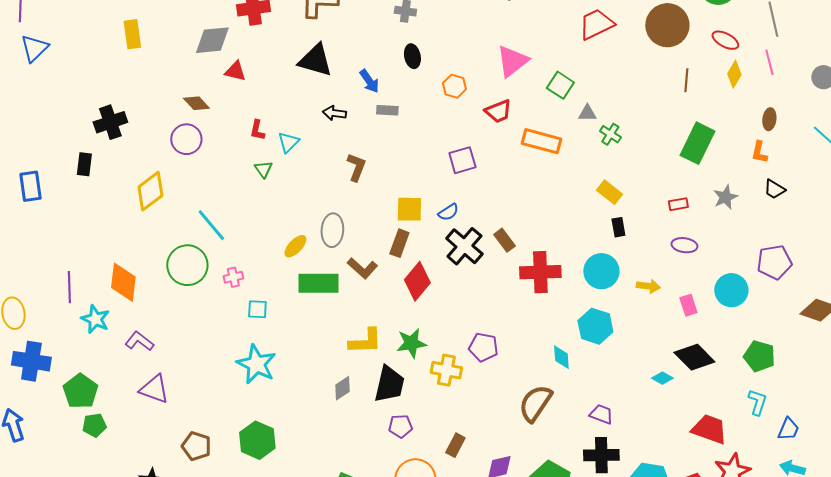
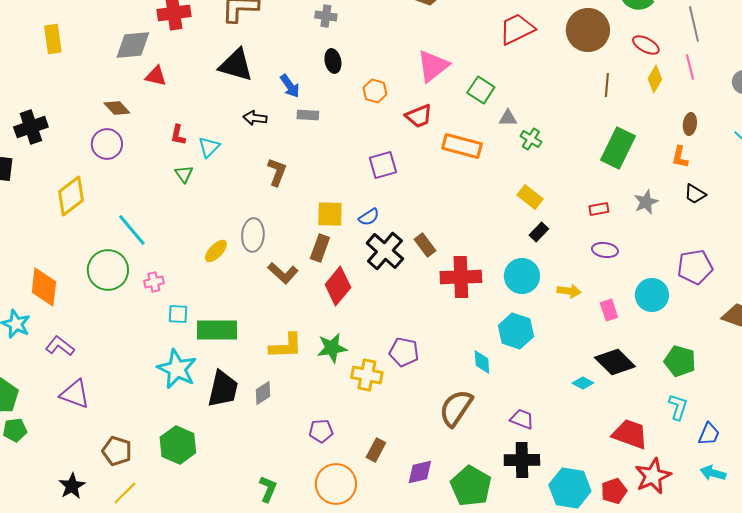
black rectangle: (618, 227) -> (539, 232), turned 54
green rectangle: (318, 283) -> (217, 330), moved
black trapezoid: (389, 384) -> (223, 389), moved

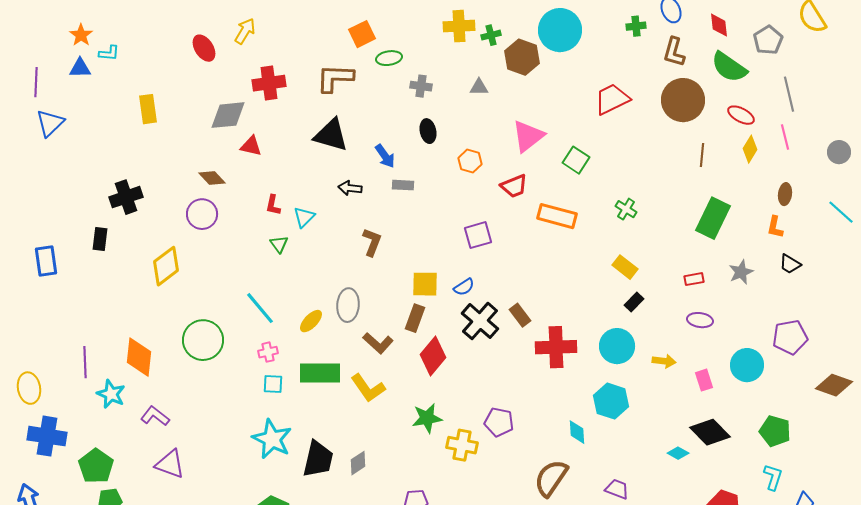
gray triangle: (508, 118) -> (479, 87), moved
cyan line: (132, 230) -> (260, 308), moved
pink cross: (154, 282) -> (268, 352), moved
green rectangle: (217, 330) -> (320, 373), moved
yellow L-shape: (286, 346) -> (368, 388), moved, turned 57

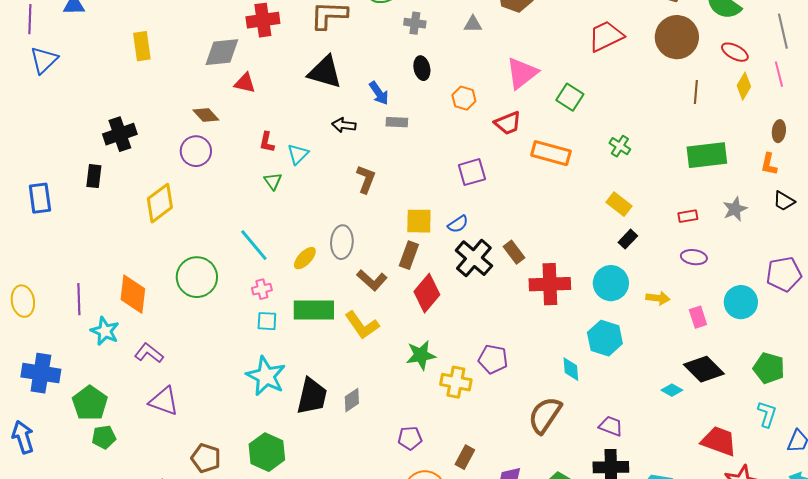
green rectangle: (713, 218) -> (707, 155), turned 57
yellow ellipse: (29, 388) -> (23, 301), moved

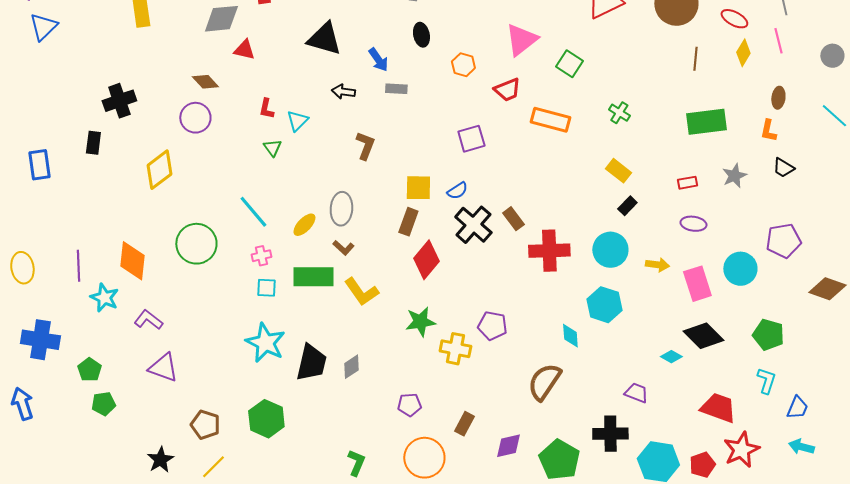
brown L-shape: (372, 280) -> (343, 248), moved, size x0.7
pink rectangle: (698, 317) -> (697, 284), size x1.6
green pentagon: (90, 403) -> (89, 370), size x0.7
purple trapezoid: (611, 426) -> (636, 393), moved

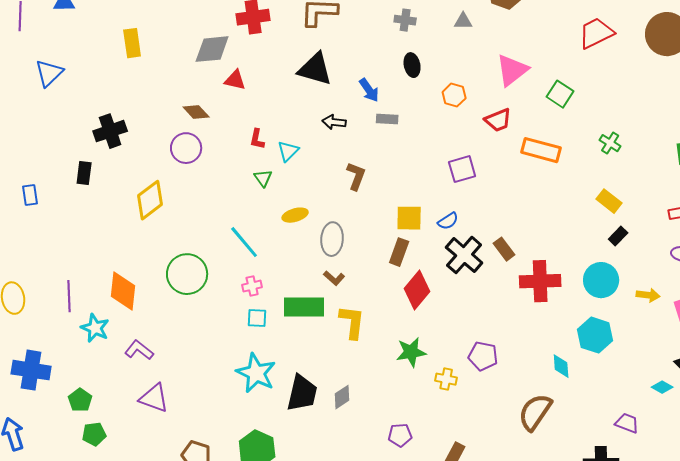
blue triangle: (43, 27) -> (49, 73), moved
blue rectangle: (39, 165) -> (30, 195), size x0.7
yellow ellipse: (304, 225) -> (295, 215), moved, turned 30
yellow L-shape: (361, 292) -> (352, 322), turned -138
yellow cross: (455, 349) -> (446, 379), size x0.7

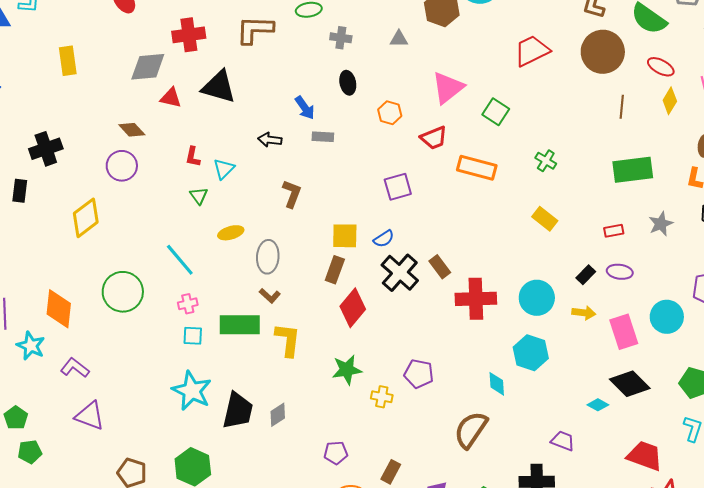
black triangle: (315, 69) -> (219, 87), moved
black rectangle: (618, 236) -> (586, 275), moved

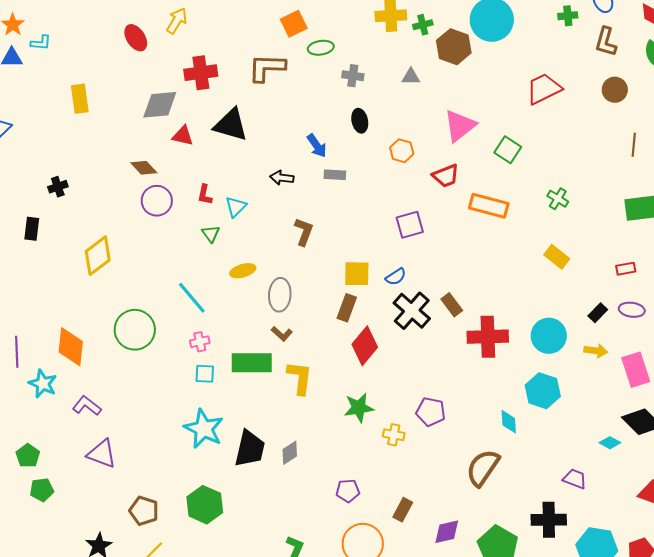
brown circle: (603, 52) -> (615, 90), size x0.6
black cross: (46, 149) -> (58, 187), size x0.6
purple circle: (122, 166) -> (157, 201), moved

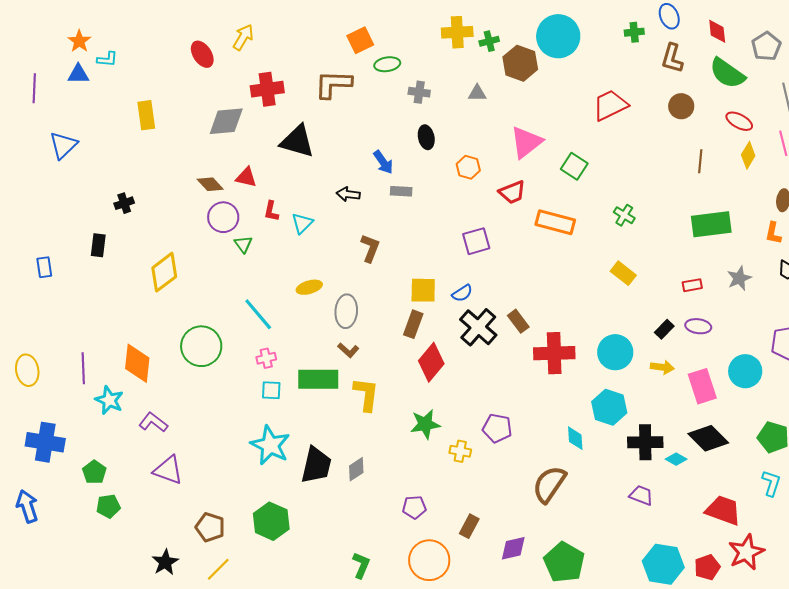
red triangle: (183, 136) -> (246, 177), moved
green triangle: (211, 234) -> (243, 244), moved
black cross: (549, 520) -> (645, 442), moved

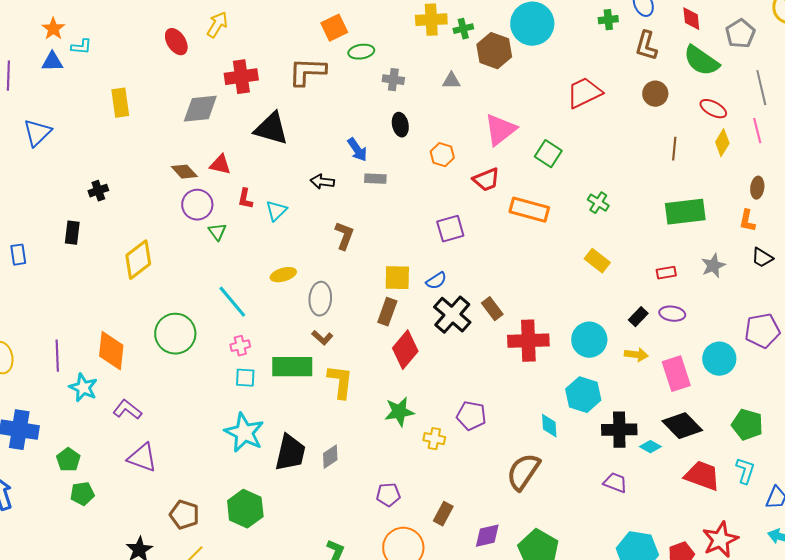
red trapezoid: (723, 510) -> (702, 476), moved

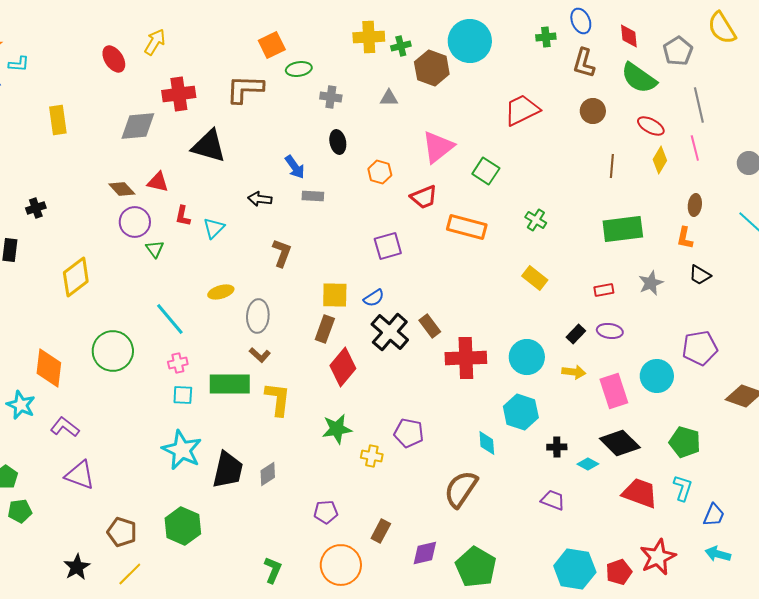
black cross: (619, 430) -> (557, 447), size x0.6

